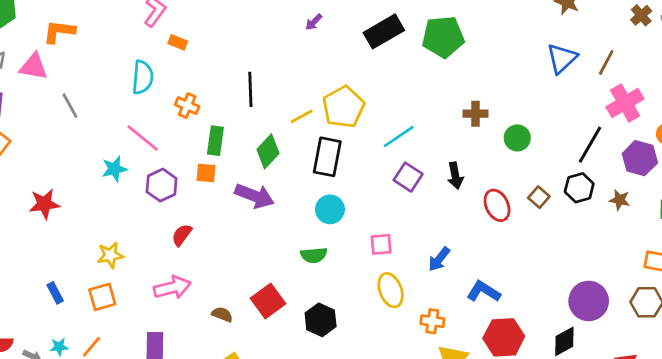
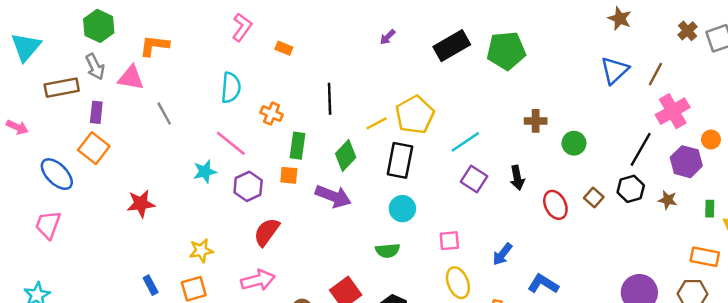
orange rectangle: (178, 42) -> (284, 48), moved
red semicircle: (182, 235) -> (267, 232), size x1.4

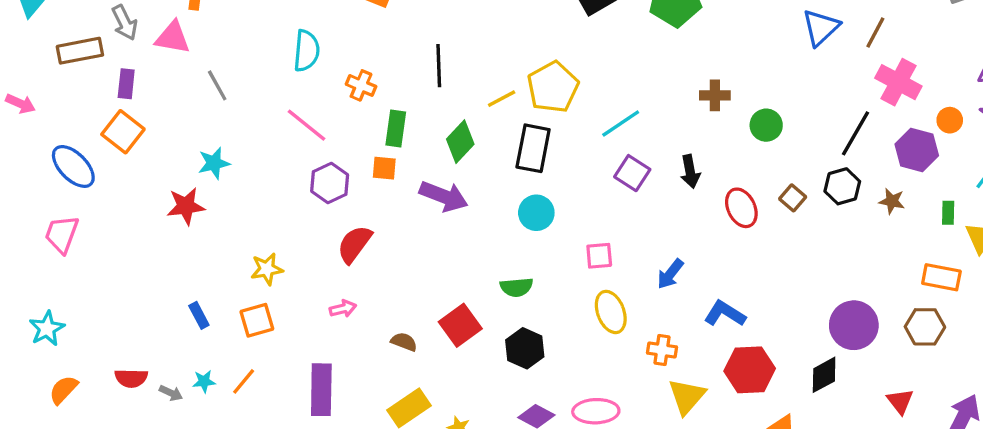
pink cross: (673, 111) -> (898, 82), turned -32
cyan star: (205, 172) -> (214, 163), moved
green semicircle: (388, 251) -> (516, 287), moved
pink arrow: (258, 280) -> (343, 309), size x0.6

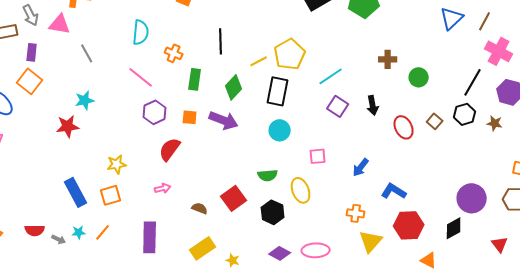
orange square: (384, 168) -> (190, 117), moved
yellow ellipse: (611, 312) -> (301, 190), moved
blue rectangle: (199, 315) -> (76, 192), size x1.8

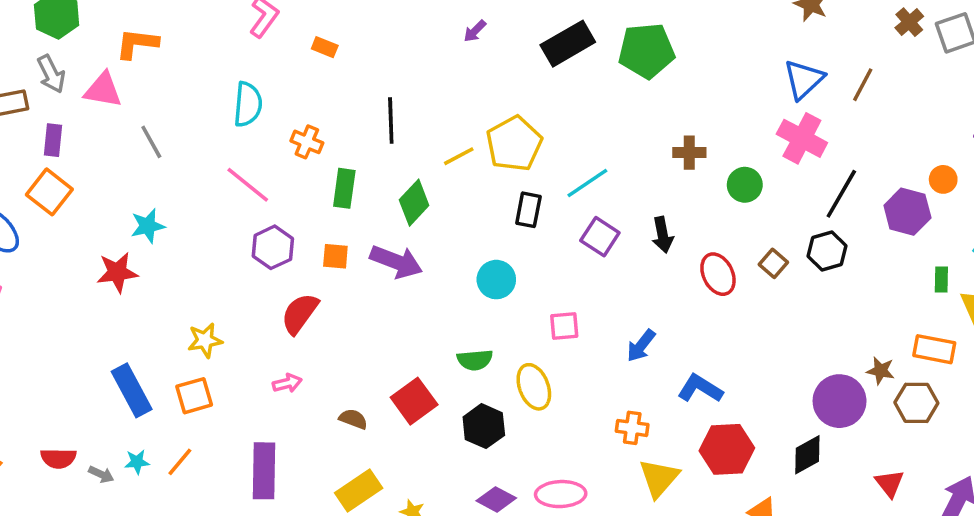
pink cross: (499, 51) -> (802, 138), moved
black rectangle: (278, 91) -> (528, 210), moved, size x0.7
brown star: (495, 123) -> (881, 371), moved

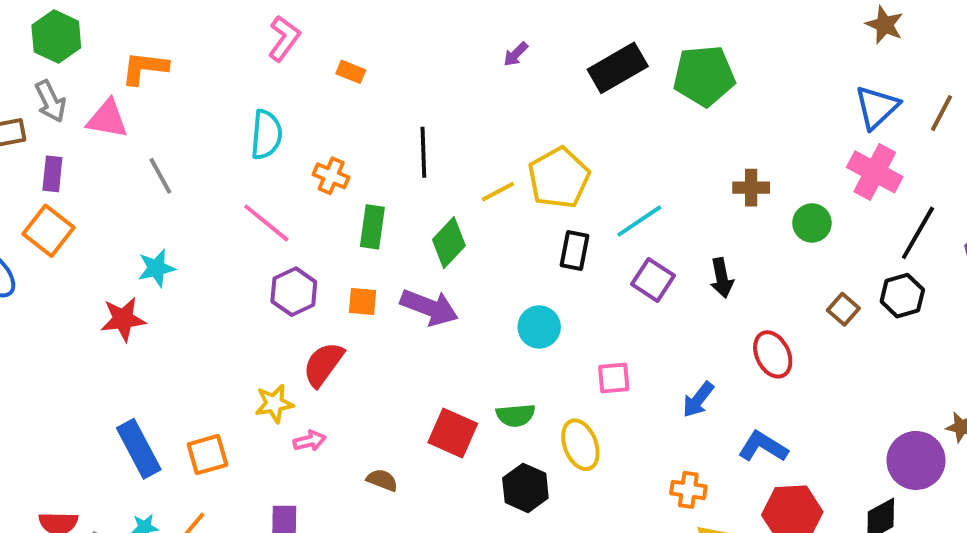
red ellipse: (718, 274) -> (773, 354), moved
yellow star: (205, 340) -> (274, 404), moved
red square: (414, 401) -> (453, 433), moved, turned -30

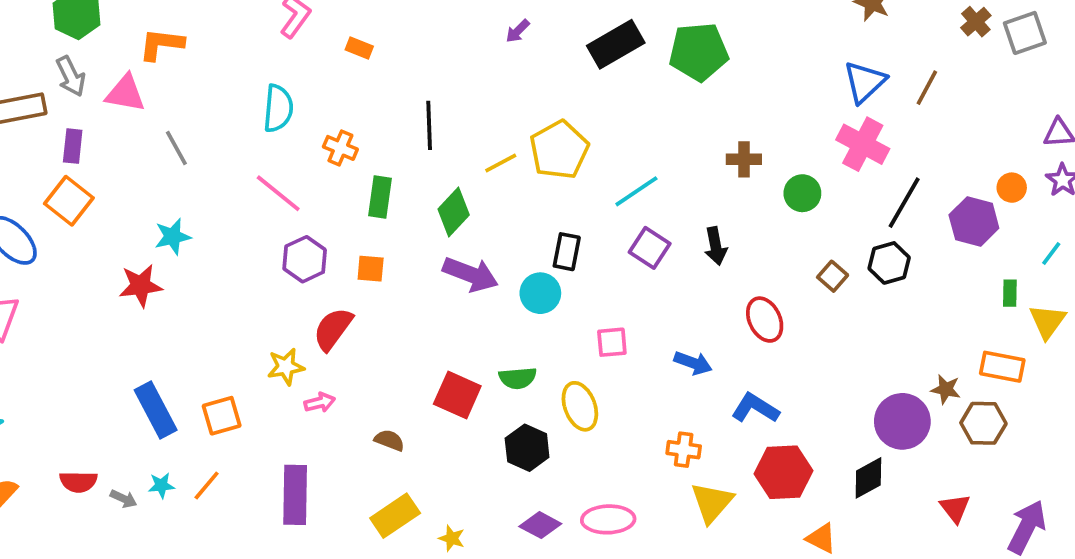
black rectangle: (574, 250) -> (567, 252), moved
purple arrow: (429, 307) -> (471, 274), moved
blue arrow: (698, 400) -> (693, 363), turned -108

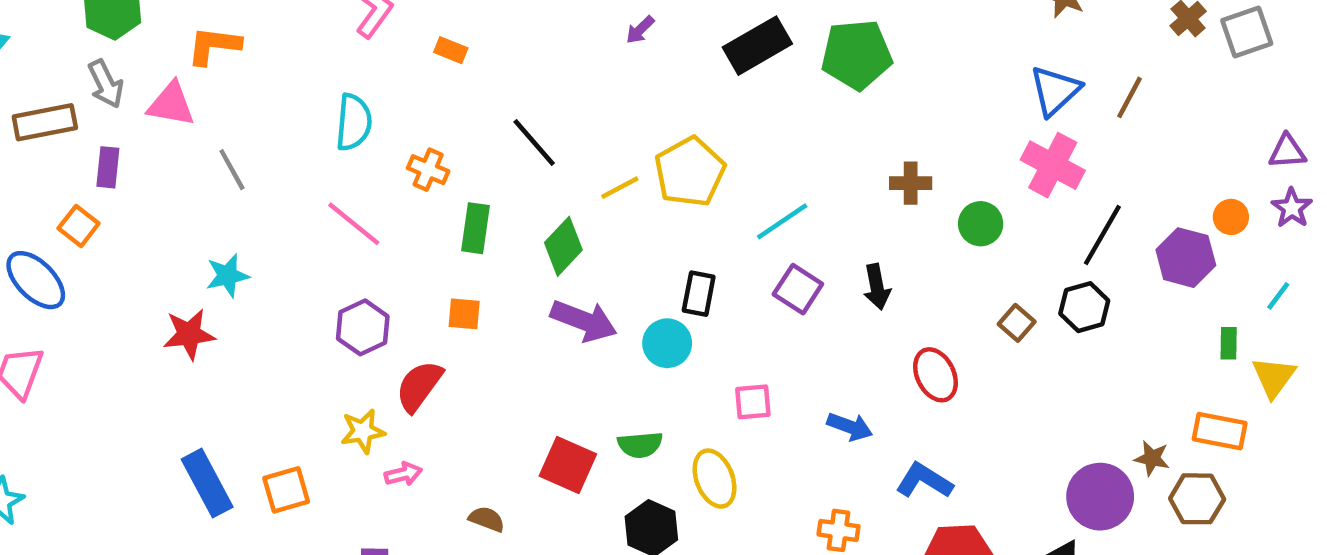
black line: (429, 125) -> (534, 143), turned -39
orange square: (69, 201) -> (79, 226), moved, size x0.7
purple hexagon: (305, 259) -> (363, 327), moved

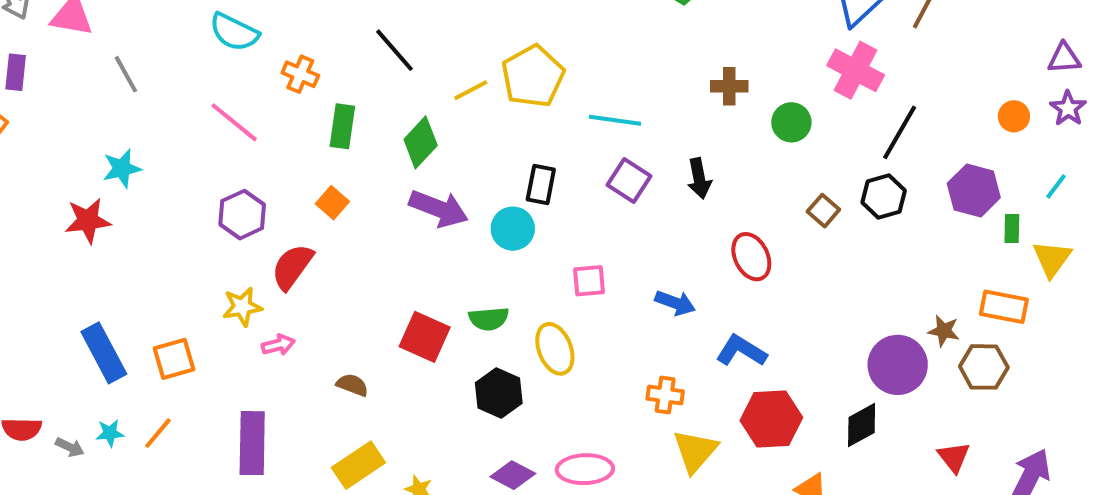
cyan semicircle: (354, 122) -> (234, 32), turned 111
cyan line: (782, 221) -> (615, 120), turned 42
purple hexagon: (1186, 258) -> (974, 190), moved
orange square: (464, 314) -> (332, 203), turned 36

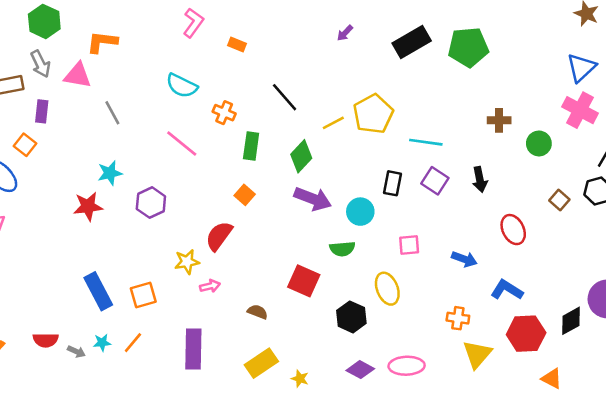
black rectangle: (541, 184) -> (392, 183), moved
purple hexagon: (242, 215) -> (151, 203), moved
green semicircle: (489, 319) -> (342, 249), moved
black diamond: (862, 425) -> (571, 321), moved

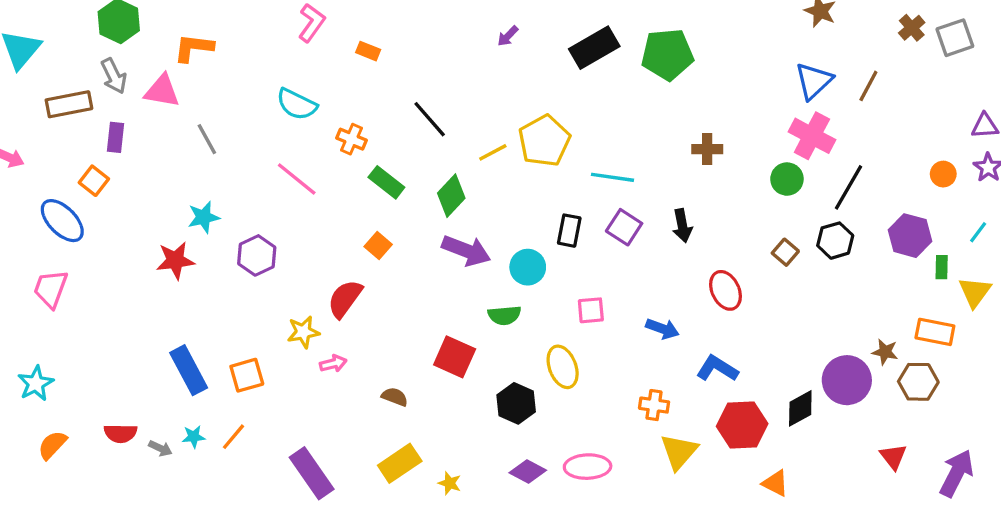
green circle: (539, 143) -> (787, 179), moved
green rectangle: (251, 146) -> (386, 182), turned -60
purple rectangle: (193, 349) -> (312, 473), moved, turned -36

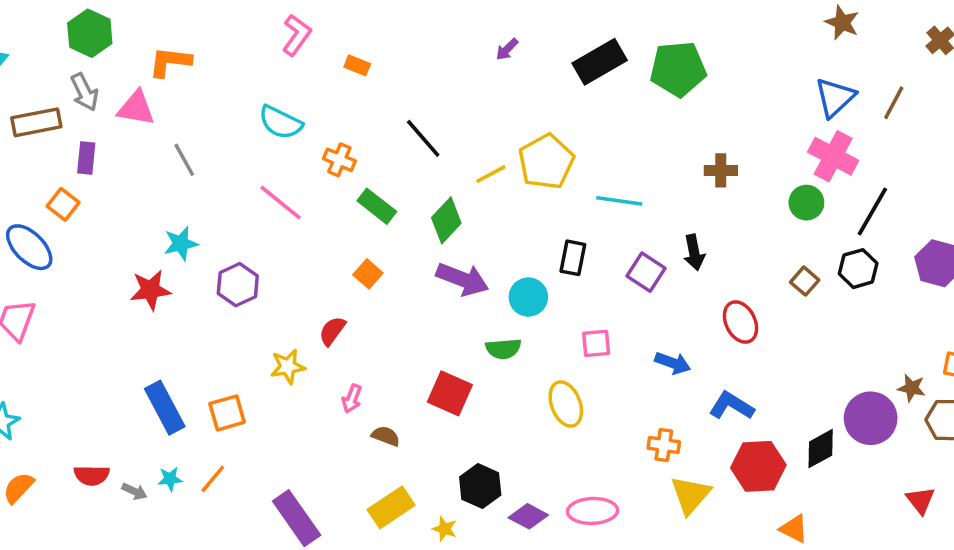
purple square: (624, 227) -> (646, 272), moved
red semicircle: (345, 299) -> (332, 331), size x0.7
pink arrow: (333, 364) -> (352, 399), moved, turned 125
black hexagon: (516, 403) -> (480, 486), moved

